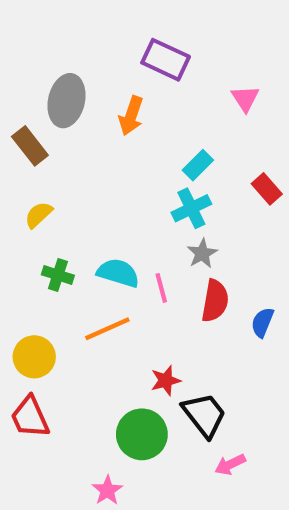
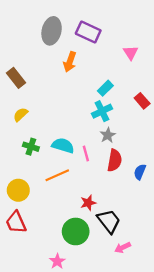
gray ellipse: (67, 101) -> (52, 31), moved

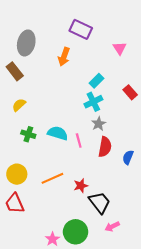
gray ellipse: (52, 31) -> (26, 43), moved
orange line: (57, 175) -> (52, 178), moved
green circle: (76, 231) -> (76, 232), moved

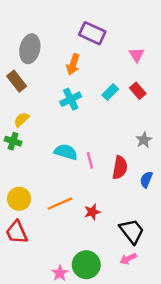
red rectangle: (130, 92) -> (138, 91), moved
cyan cross: (93, 102) -> (71, 99), moved
gray star: (99, 124) -> (144, 140), moved
green cross: (28, 134) -> (13, 141), moved
black trapezoid: (100, 202) -> (132, 231), moved

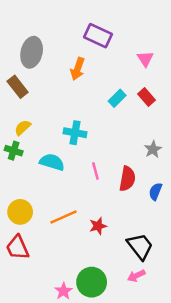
cyan cross: (71, 99) -> (75, 133), moved, turned 36
cyan semicircle: (66, 152) -> (52, 162), moved

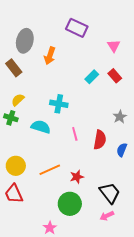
orange arrow: (78, 69) -> (50, 56), moved
green circle: (92, 282) -> (70, 204), moved

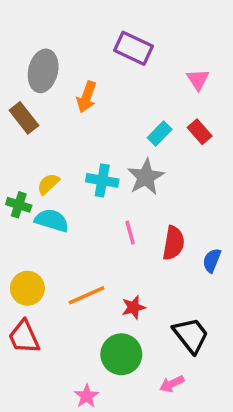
yellow semicircle: (18, 100) -> (48, 184), moved
gray star: (120, 117) -> (146, 177), moved, size x1.5
cyan semicircle: (41, 127) -> (52, 220), moved
pink arrow: (107, 216) -> (172, 384), moved

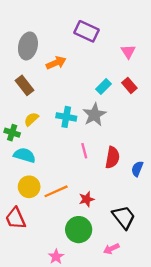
orange arrow: (87, 97) -> (56, 63), turned -132
brown rectangle: (24, 118) -> (25, 85), moved
cyan semicircle: (52, 220) -> (25, 155), moved
yellow circle: (27, 288) -> (29, 187), moved

